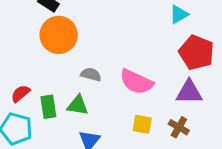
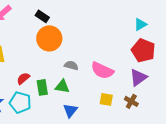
cyan triangle: (179, 14) -> (140, 24), moved
purple triangle: (189, 92) -> (138, 77), turned -36

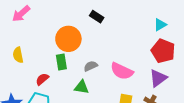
black rectangle: (42, 16) -> (97, 17), moved
gray semicircle: (71, 65) -> (91, 66), turned -40
green rectangle: (42, 87) -> (61, 62), moved

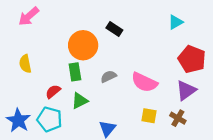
black rectangle: (97, 17) -> (114, 29), moved
cyan triangle: (160, 25) -> (176, 22), moved
green triangle: (82, 87) -> (80, 101), moved, turned -35

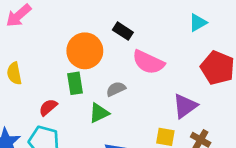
pink semicircle: (144, 82) -> (148, 62), moved
purple triangle: (186, 90) -> (185, 106), moved
green triangle: (80, 101) -> (99, 113), moved

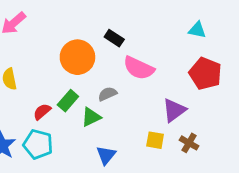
cyan triangle: (198, 23) -> (197, 30), moved, turned 42
green rectangle: (75, 83) -> (68, 101), moved, turned 50

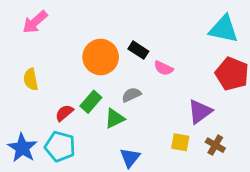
cyan triangle: (197, 30) -> (224, 29), size x1.6
black rectangle: (114, 38) -> (138, 50), moved
pink semicircle: (139, 68) -> (164, 68), size x0.6

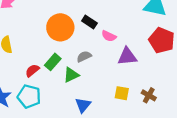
purple triangle: (200, 112) -> (127, 57), moved, turned 30

